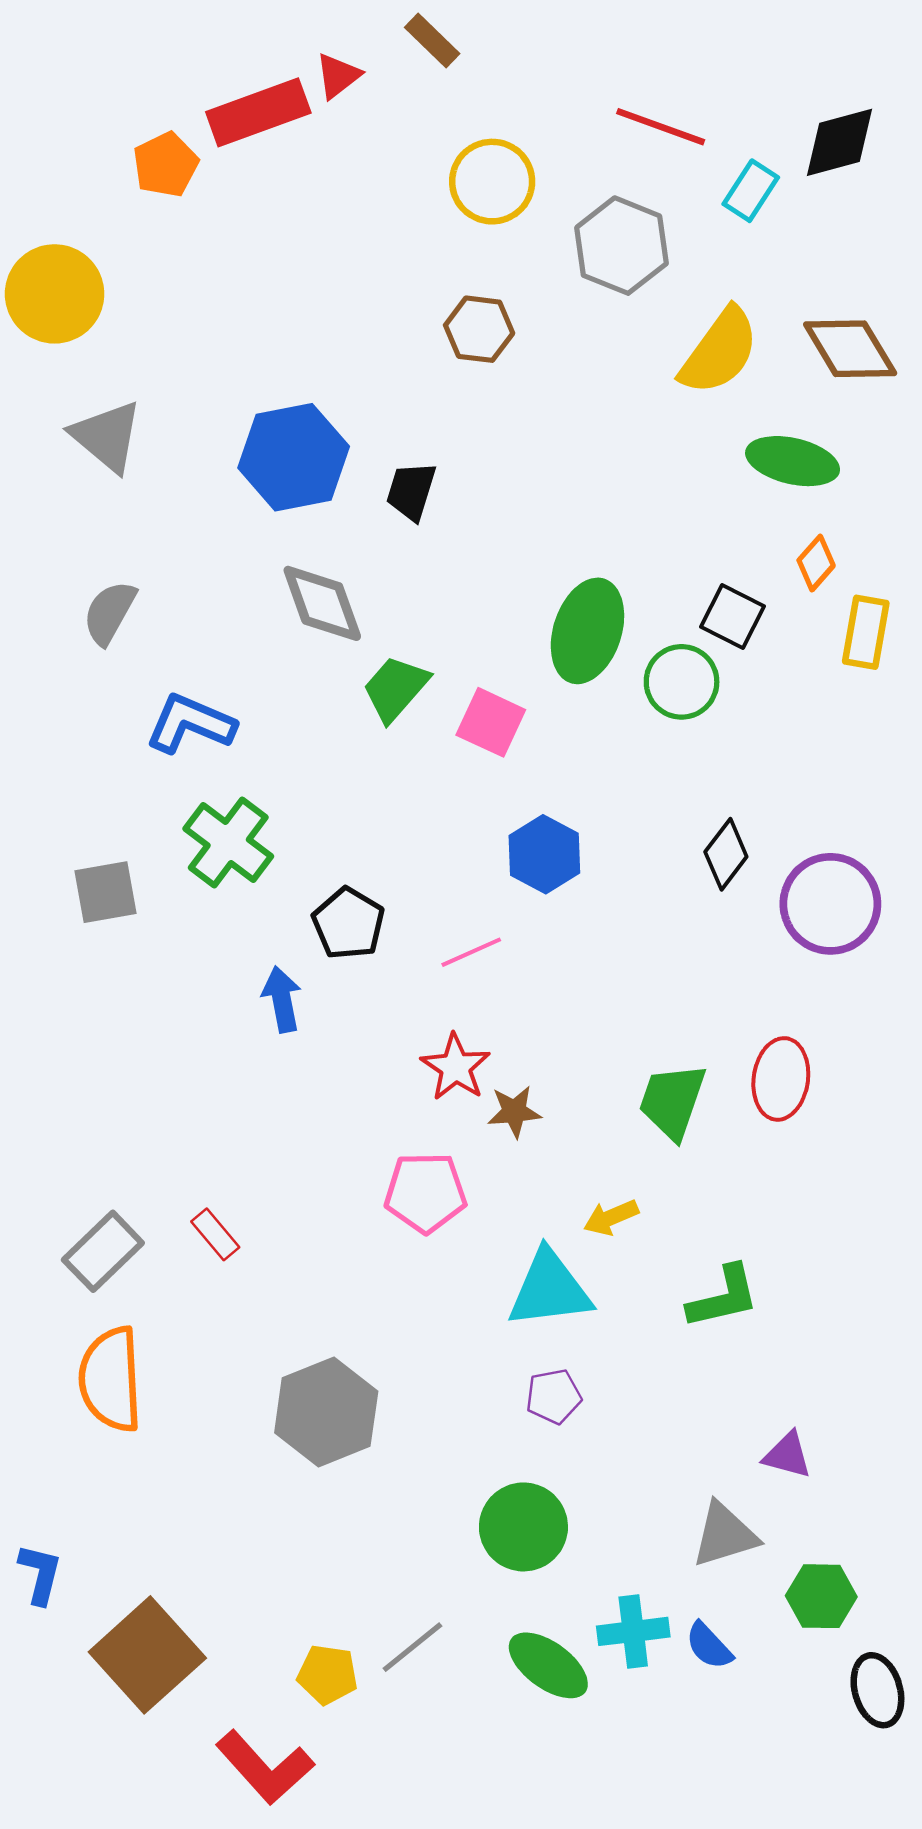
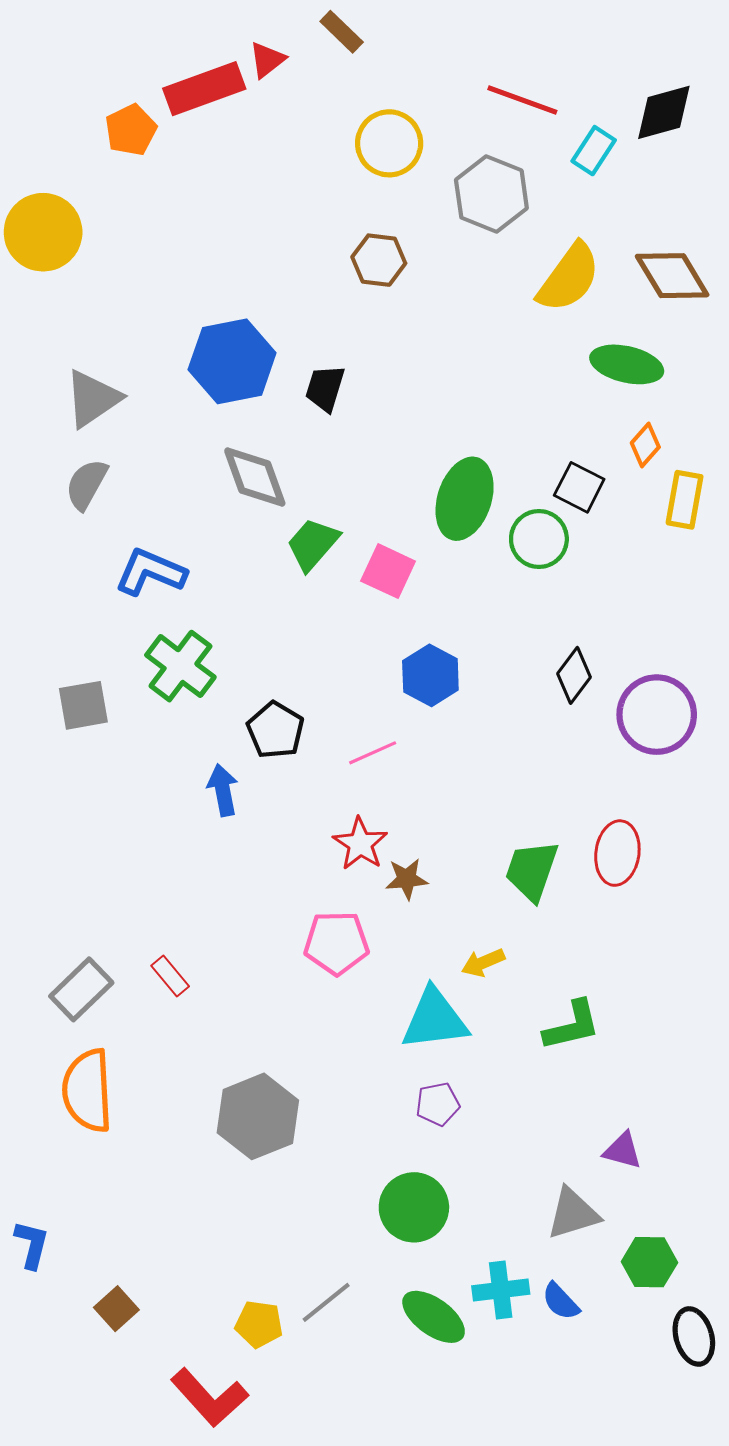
gray triangle: (107, 436) -> (93, 399), moved, turned 46
brown square: (147, 1655) -> (116, 1309), size x0.5

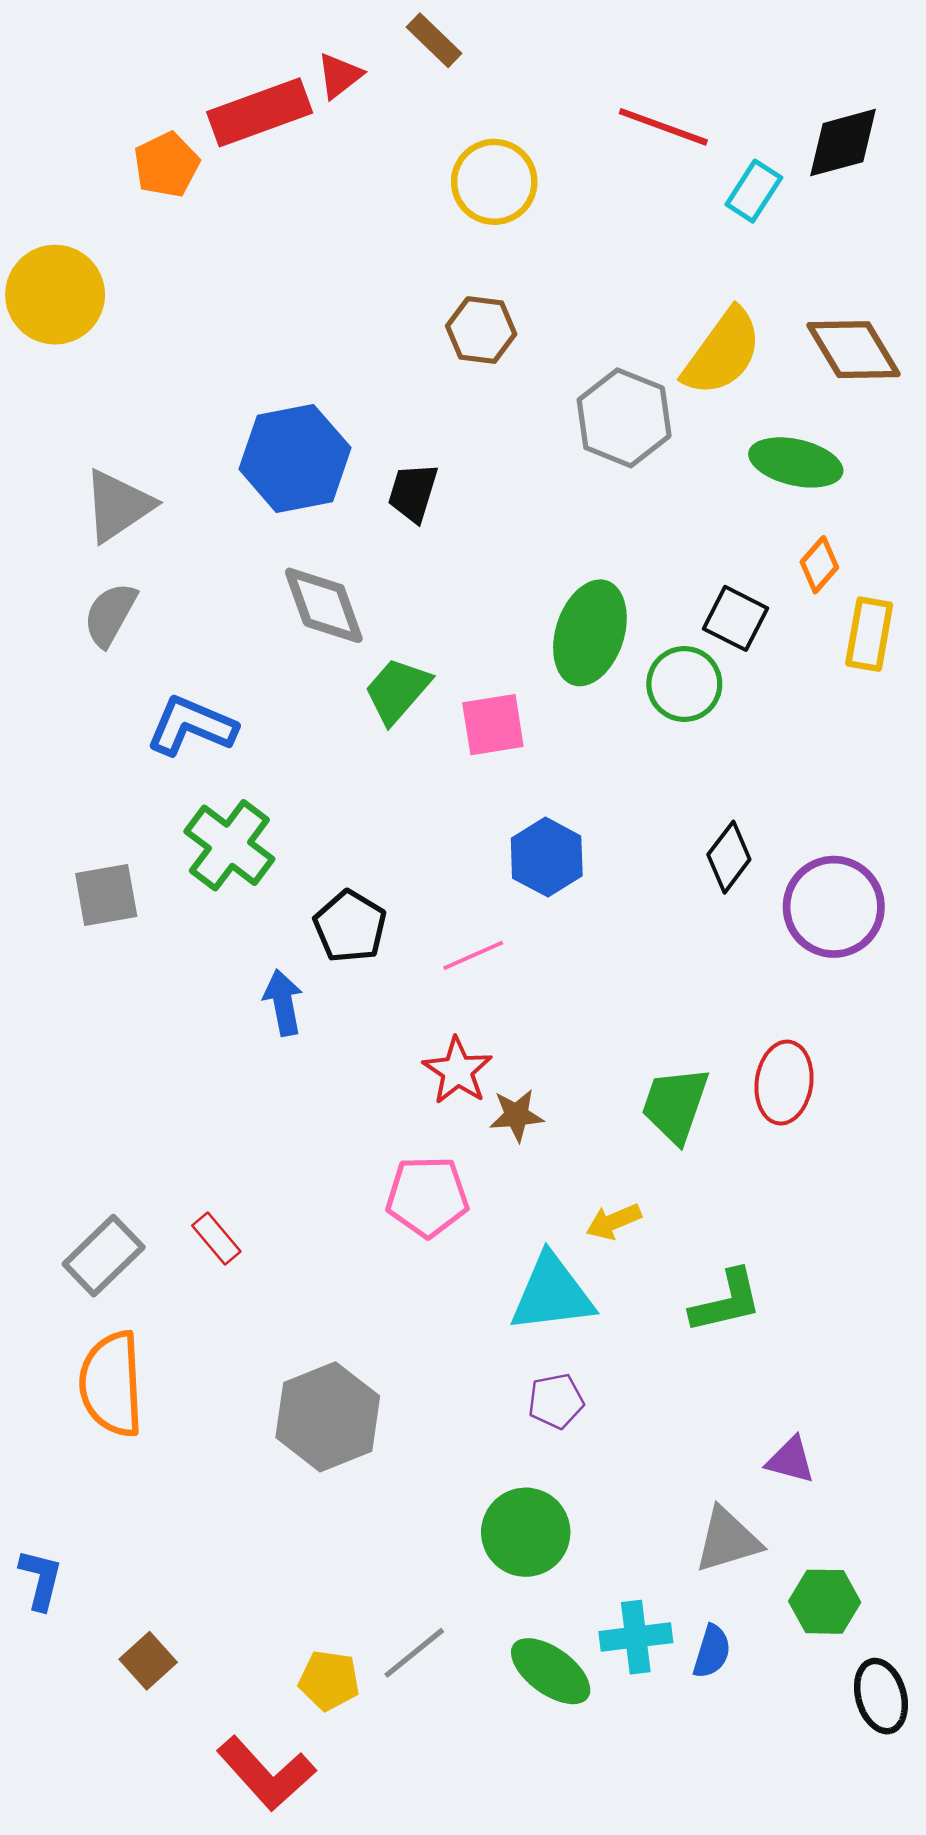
gray hexagon: (491, 194) -> (624, 418), moved
pink square: (388, 571) -> (493, 725), turned -34
blue semicircle: (561, 1301) -> (712, 1652), turned -120

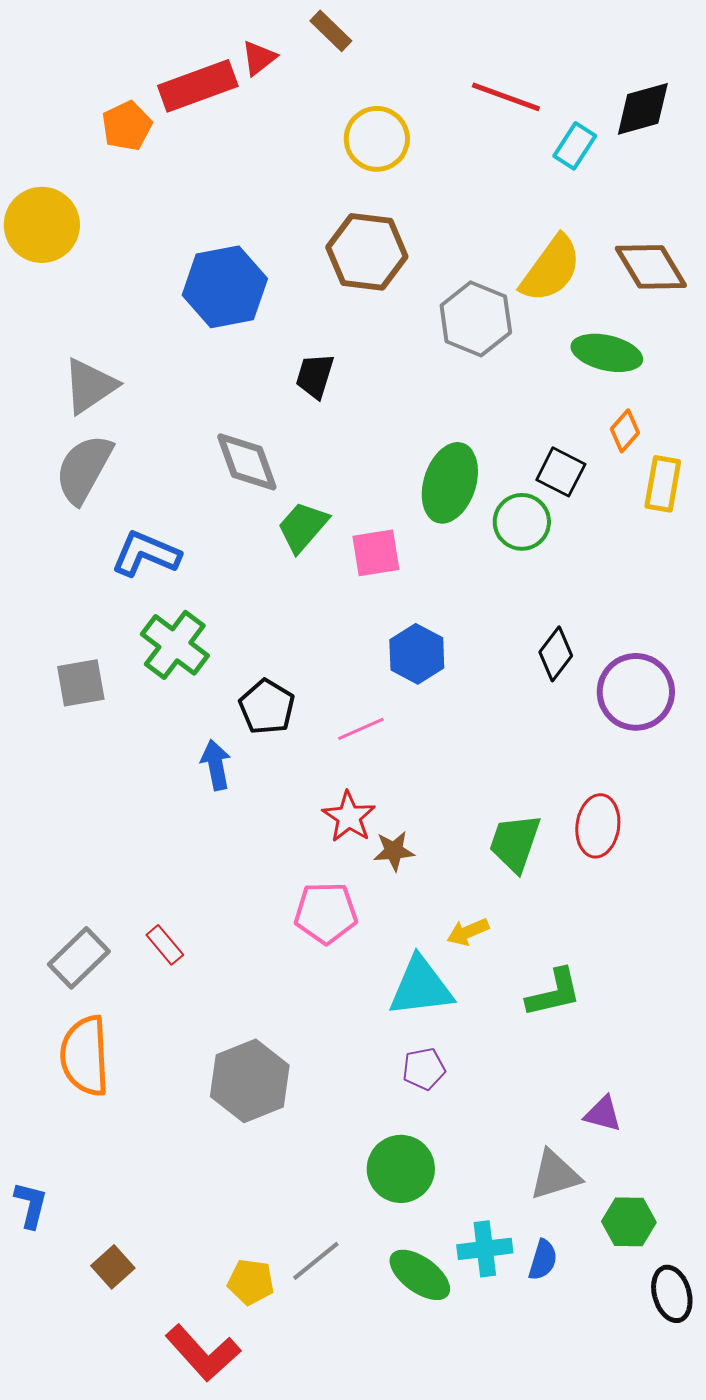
brown hexagon: (481, 330) -> (367, 252), size x1.5
blue hexagon: (295, 458) -> (225, 287), moved
gray semicircle: (110, 615) -> (84, 469), size x1.4

